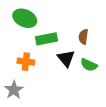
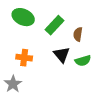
green rectangle: (46, 39) -> (55, 25), moved, turned -36
green semicircle: (89, 65) -> (83, 61), turned -42

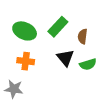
green ellipse: (23, 17) -> (25, 31), moved
gray star: (13, 84) -> (14, 89), turned -30

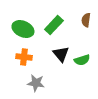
brown semicircle: (83, 36) -> (86, 20), moved
gray star: (14, 89) -> (36, 83), moved

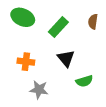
green ellipse: (23, 29) -> (23, 17), moved
green semicircle: (82, 60) -> (84, 81), moved

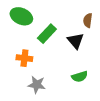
green rectangle: (58, 27) -> (47, 34), moved
black triangle: (66, 58) -> (76, 41), moved

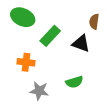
black triangle: (76, 41) -> (81, 44), turned -30
green semicircle: (80, 77) -> (74, 82), moved

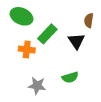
black triangle: (81, 44) -> (76, 41), turned 36
orange cross: (26, 62) -> (27, 49), moved

